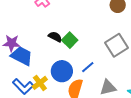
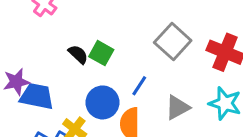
black semicircle: (55, 37) -> (78, 54), turned 32

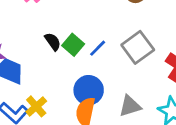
blue line: (139, 86) -> (98, 48), moved
blue circle: (103, 102) -> (89, 90), moved

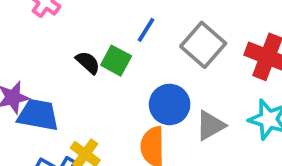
blue line: (98, 48) -> (146, 30), moved
blue circle: (89, 90) -> (170, 104), moved

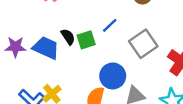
green square: (116, 61) -> (86, 40), turned 30
blue trapezoid: (38, 115) -> (46, 48), moved

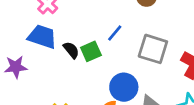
gray square: (143, 44) -> (153, 49), turned -32
blue trapezoid: (46, 48) -> (42, 37), moved

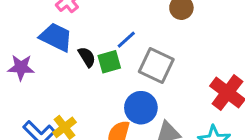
blue line: (115, 33) -> (126, 40), moved
gray square: (153, 49) -> (156, 65), moved

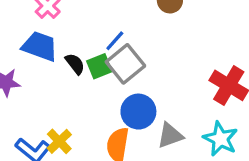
gray square: (156, 65) -> (125, 64), moved, turned 32

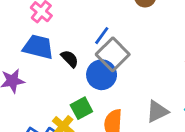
green square: (99, 66) -> (81, 108), moved
blue circle: (138, 112) -> (102, 75), moved

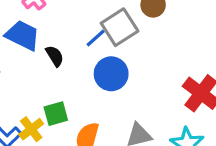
gray square: (113, 54) -> (120, 27), moved
blue circle: (102, 75) -> (111, 74), moved

